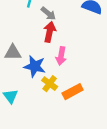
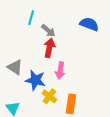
gray triangle: (13, 53) -> (15, 67), turned 35
orange rectangle: (73, 92) -> (71, 104), turned -54

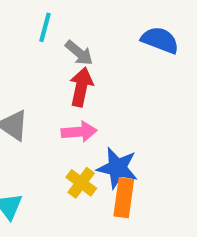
pink arrow: (60, 70) -> (79, 132), moved, turned -105
blue star: (35, 80) -> (117, 168), moved

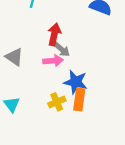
gray arrow: (79, 53) -> (62, 49), moved
yellow cross: (81, 183) -> (57, 102), moved, turned 30

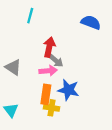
orange rectangle: (79, 99) -> (46, 94), moved
yellow cross: (57, 102) -> (52, 108), turned 32

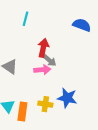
blue star: (68, 90) -> (67, 98), moved
orange rectangle: (46, 94) -> (22, 111), moved

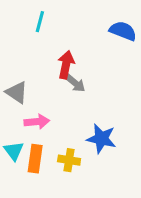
pink arrow: (42, 70) -> (37, 122), moved
yellow cross: (45, 104) -> (69, 160), moved

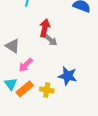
pink arrow: (37, 122) -> (26, 65), turned 140
orange rectangle: (35, 159) -> (25, 89), turned 42

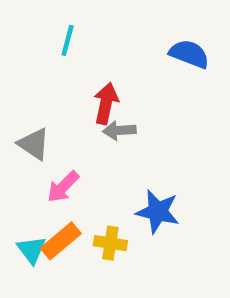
gray arrow: (51, 40) -> (119, 130), turned 136
cyan triangle: (11, 84) -> (32, 250), moved

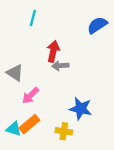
blue semicircle: (189, 54) -> (97, 25), turned -54
yellow cross: (110, 243) -> (64, 131), moved
cyan triangle: (32, 250) -> (14, 129), turned -35

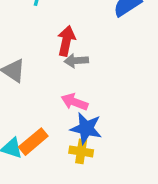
pink arrow: (30, 95) -> (75, 102), moved, turned 66
blue star: (81, 109) -> (86, 128), moved

